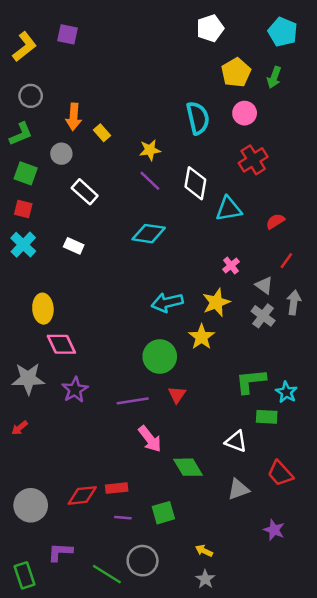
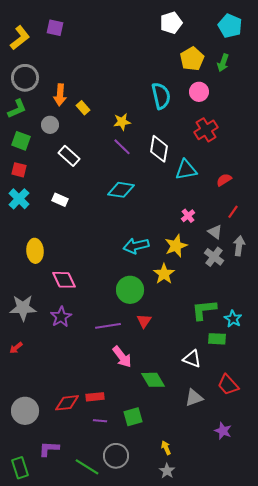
gray circle: (31, 96) -> (25, 78), size x1.4
pink diamond: (61, 344) -> (64, 280), moved
yellow arrow: (204, 551) -> (166, 448), turned 40

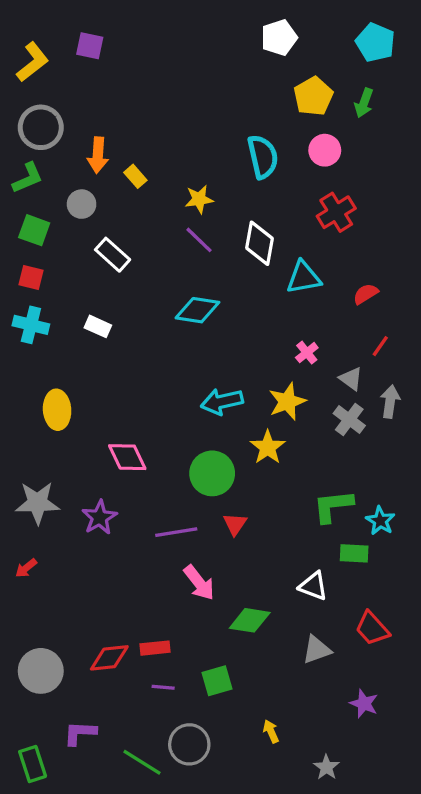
cyan cross: (19, 199) -> (31, 325), turned -30
pink diamond: (64, 280) -> (127, 457), moved
green diamond: (153, 380) -> (250, 620), turned -50
gray star: (167, 471) -> (326, 767), moved

